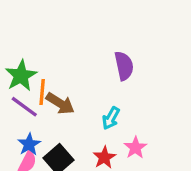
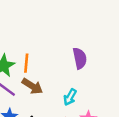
orange line: (42, 92) -> (26, 63), moved

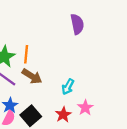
purple semicircle: (80, 58) -> (77, 24), moved

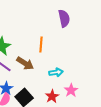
orange line: (26, 54) -> (41, 44), moved
cyan arrow: (68, 87) -> (56, 72), turned -128

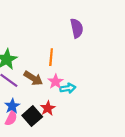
pink star: (71, 90) -> (56, 82), moved
red star: (52, 96) -> (48, 108), moved

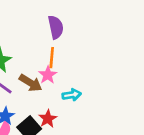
purple semicircle: (77, 28) -> (56, 27), moved
pink star: (56, 82) -> (48, 75), moved

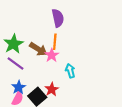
brown arrow: (31, 83) -> (38, 49), moved
cyan arrow: (72, 95) -> (70, 71), turned -96

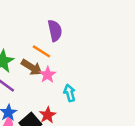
orange line: (55, 42) -> (41, 51), moved, turned -63

